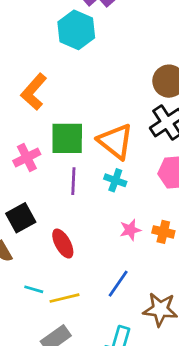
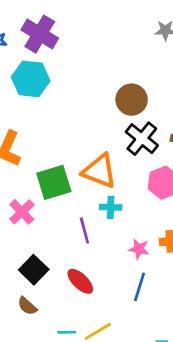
purple line: (73, 181) -> (84, 230), moved
pink star: (130, 230) -> (139, 249), turned -30
blue line: (118, 284) -> (139, 287), moved

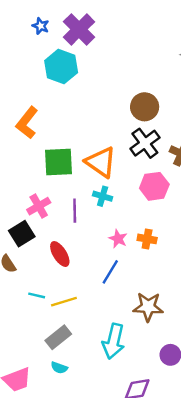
pink cross: (22, 212) -> (39, 206), moved

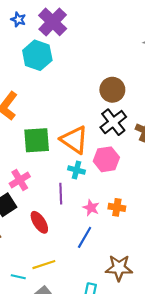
pink hexagon: (154, 186) -> (106, 159), moved
purple line: (75, 211) -> (61, 194), moved
cyan line: (37, 295) -> (18, 277), moved

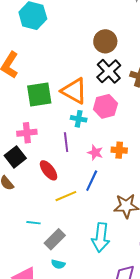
pink cross: (20, 180) -> (27, 133), turned 30
yellow line: (44, 265) -> (66, 196), moved

